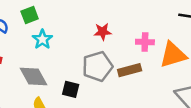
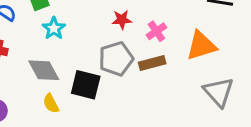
pink cross: (145, 42) -> (156, 31), moved, turned -36
black square: (71, 89) -> (86, 85), size x1.5

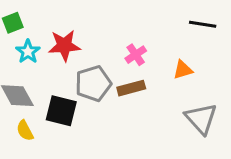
red star: (122, 20) -> (64, 46), moved, size x1.5
orange triangle: (201, 46) -> (183, 70), size x0.6

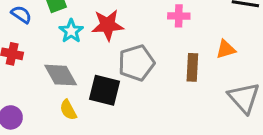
pink cross: (136, 55) -> (179, 16), moved, turned 35
brown rectangle: (131, 88) -> (192, 67), moved, turned -72

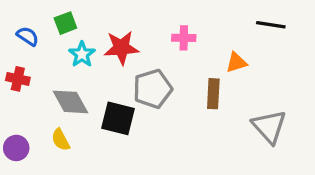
pink cross: (179, 16) -> (184, 38), moved
orange triangle: (226, 49) -> (236, 63), moved
yellow semicircle: (68, 110) -> (61, 140), moved

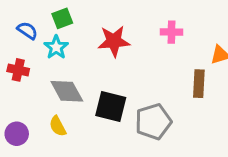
cyan star: (82, 54) -> (56, 47), moved
gray pentagon: (153, 89) -> (153, 122), moved

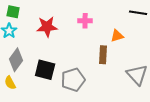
green square: (62, 18) -> (13, 12), turned 32
gray diamond: (67, 91) -> (16, 60), turned 65

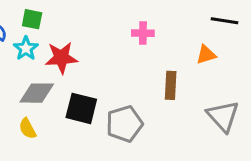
red star: (47, 27) -> (61, 58), moved
orange triangle: (117, 36) -> (206, 55), moved
gray diamond: (16, 60) -> (37, 93), turned 55

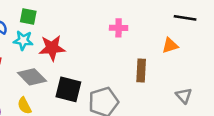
cyan star: (26, 48) -> (23, 40), turned -30
gray diamond: (37, 93) -> (32, 77), turned 44
gray triangle: (223, 116) -> (184, 96), size x0.6

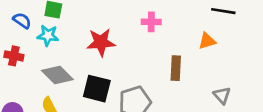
red star: (52, 48) -> (101, 42), moved

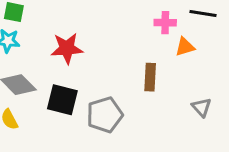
pink cross: (151, 22) -> (165, 23), moved

